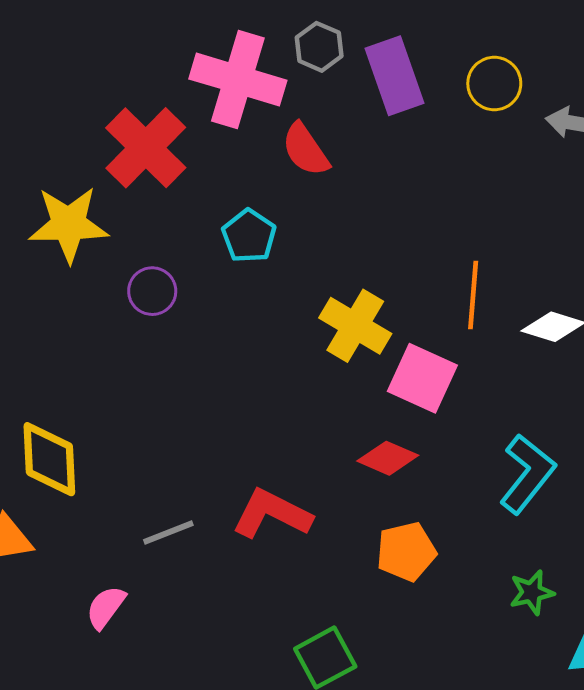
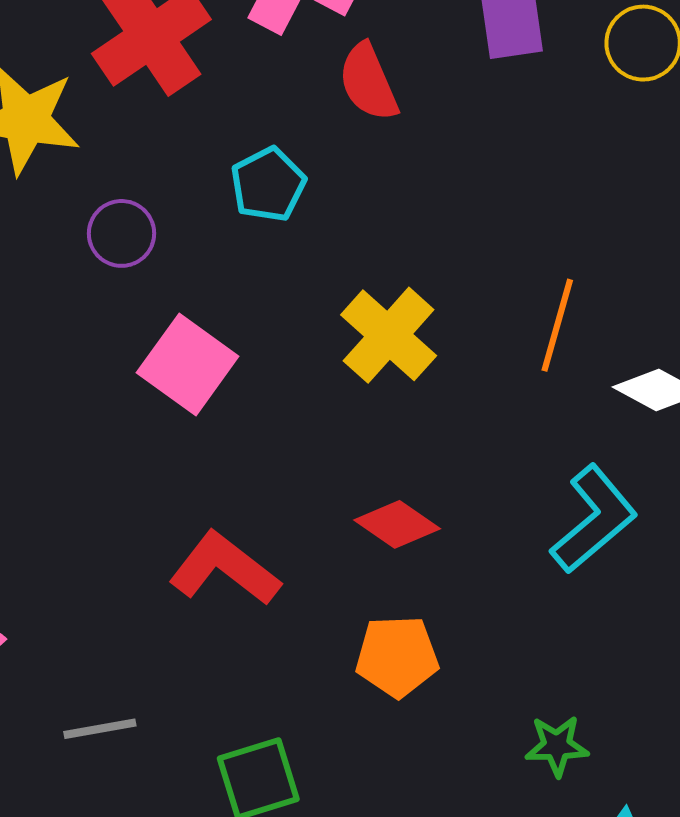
pink square: (422, 378) -> (188, 364), moved
cyan L-shape: (527, 474) -> (594, 519), moved
gray line: (168, 532) -> (100, 729), moved

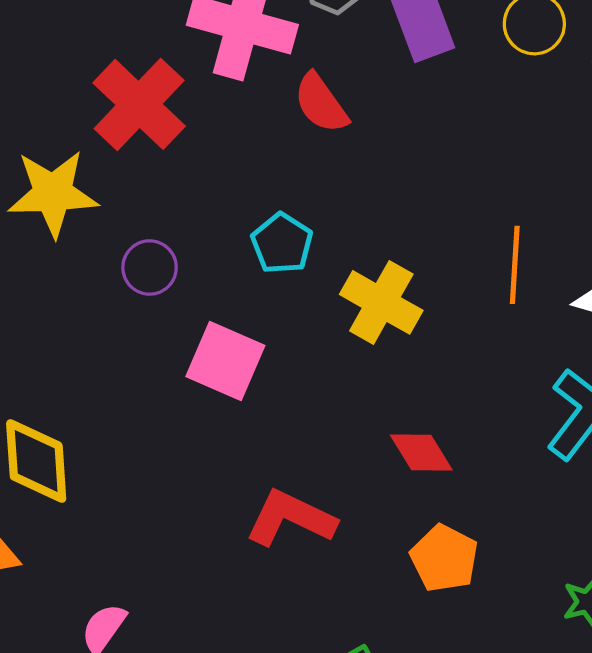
cyan pentagon: (268, 185) -> (282, 243), moved
red diamond: (397, 524) -> (421, 453), turned 36
orange pentagon: (397, 656) -> (444, 558), turned -30

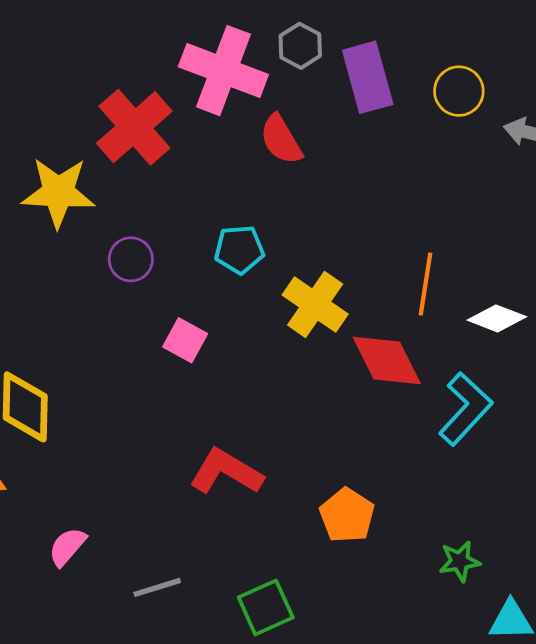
cyan pentagon: (282, 243) -> (239, 250), turned 30
pink square: (225, 361) -> (185, 340), size x0.7
red diamond: (421, 453) -> (387, 361), moved, size x1.4

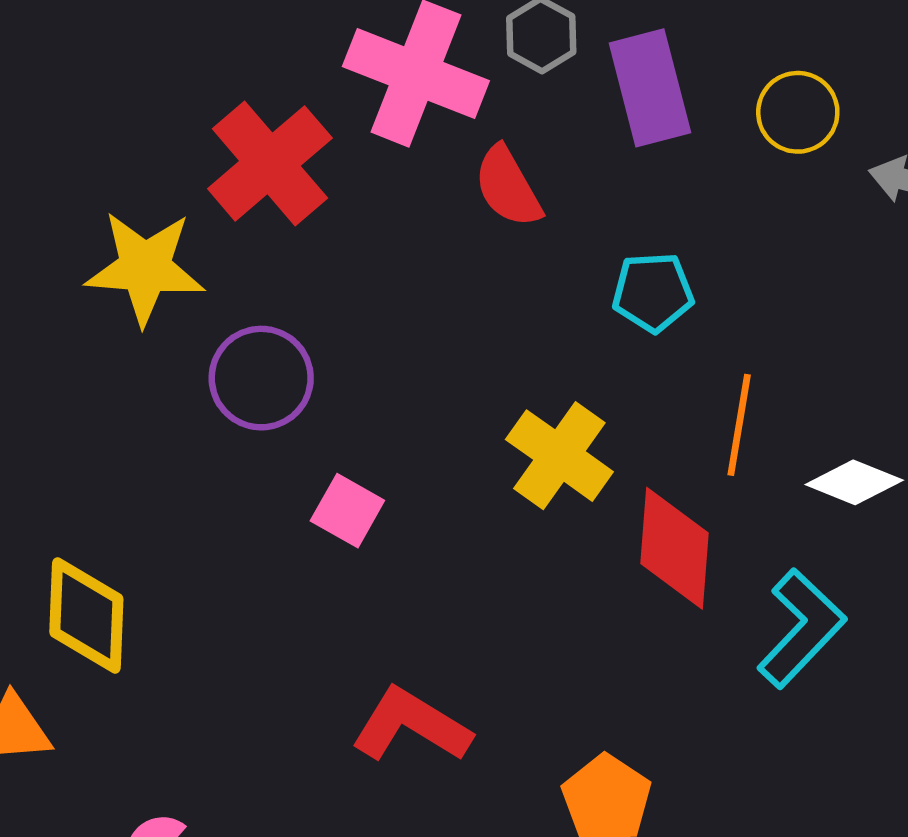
cyan pentagon: (239, 250) -> (653, 292), moved
purple circle: (131, 259) -> (261, 378), size x1.4
red diamond: (387, 361) -> (675, 548), turned 30

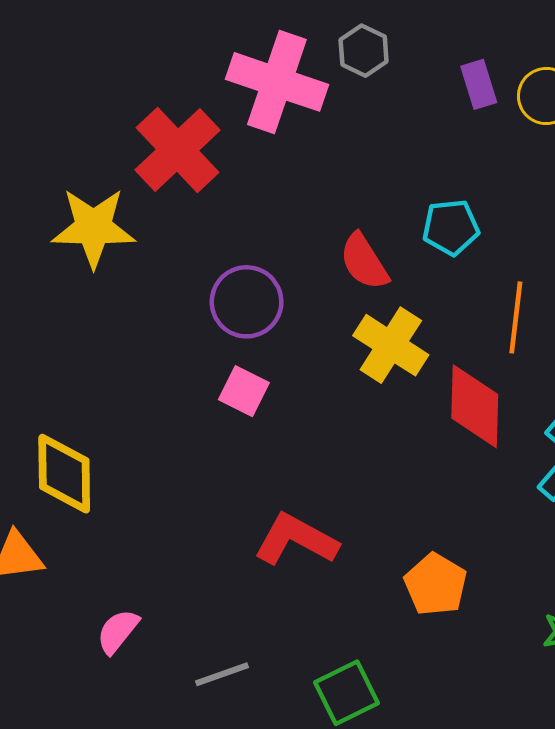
purple rectangle: (650, 88) -> (479, 84), moved, size x0.6
red semicircle: (508, 187) -> (364, 262), moved
purple circle: (261, 378) -> (247, 302), moved

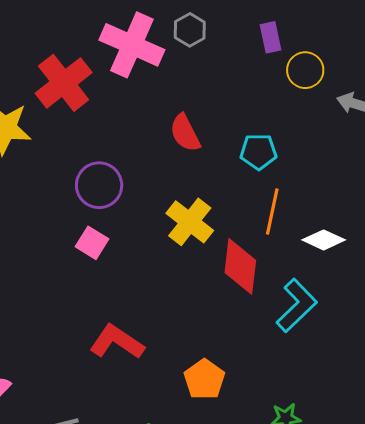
purple rectangle: (479, 84) -> (270, 37), moved
cyan pentagon: (451, 227) -> (258, 152), moved
red semicircle: (364, 262) -> (185, 133), moved

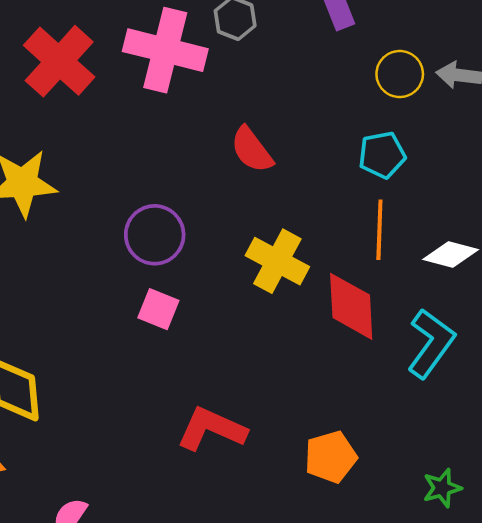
yellow circle: (305, 70) -> (400, 74), moved
red cross: (64, 83) -> (59, 61), moved
cyan pentagon: (258, 152) -> (382, 155), moved
orange pentagon: (204, 379) -> (331, 457), turned 30

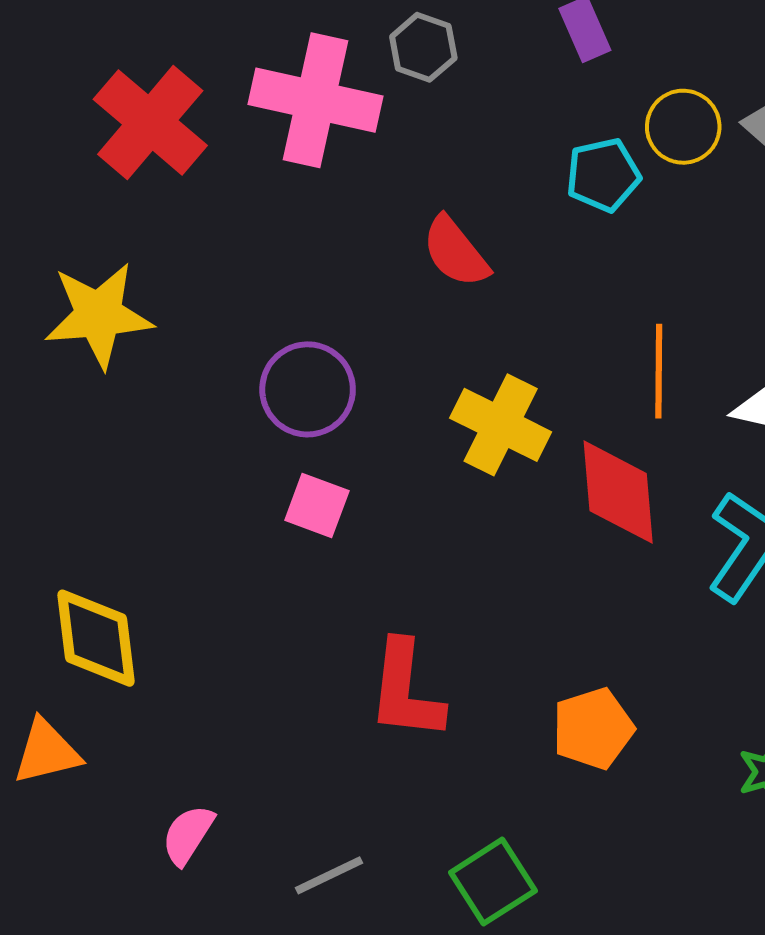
cyan pentagon: (382, 155) -> (603, 175), moved
red L-shape: (212, 429) -> (406, 690), turned -106

